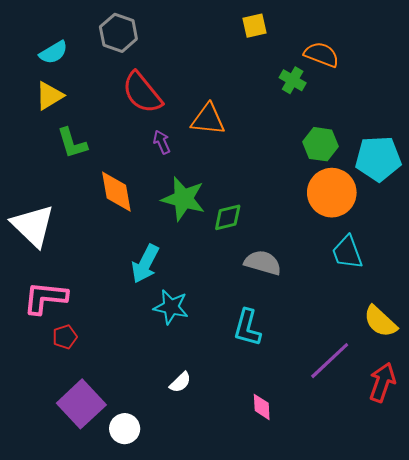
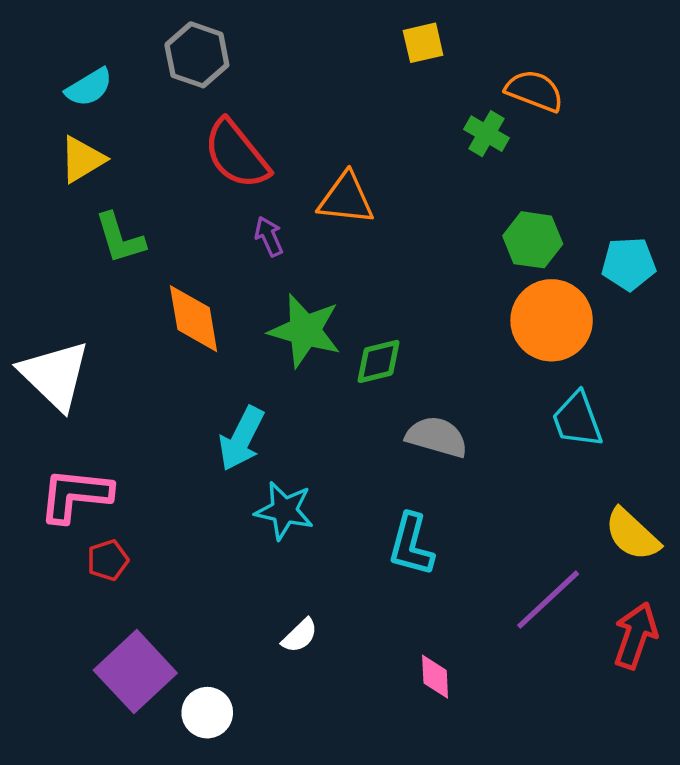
cyan pentagon: (378, 159) -> (629, 264), size x0.7

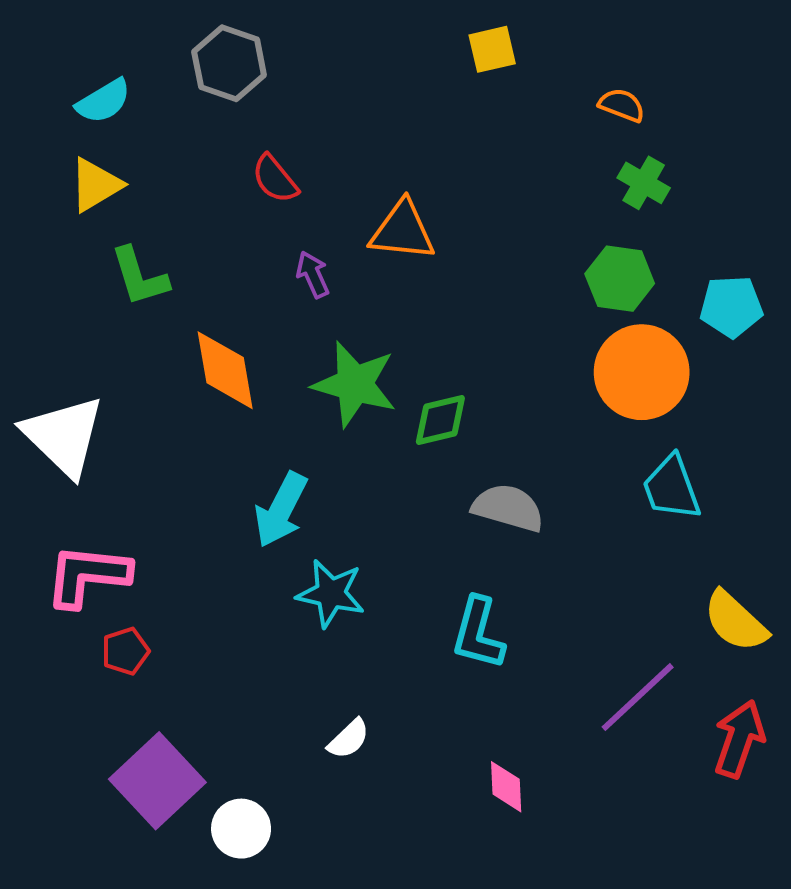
orange semicircle: (534, 91) -> (622, 105), size x0.7
green cross: (486, 134) -> (644, 183), moved
red semicircle: (236, 154) -> (275, 179), size x0.6

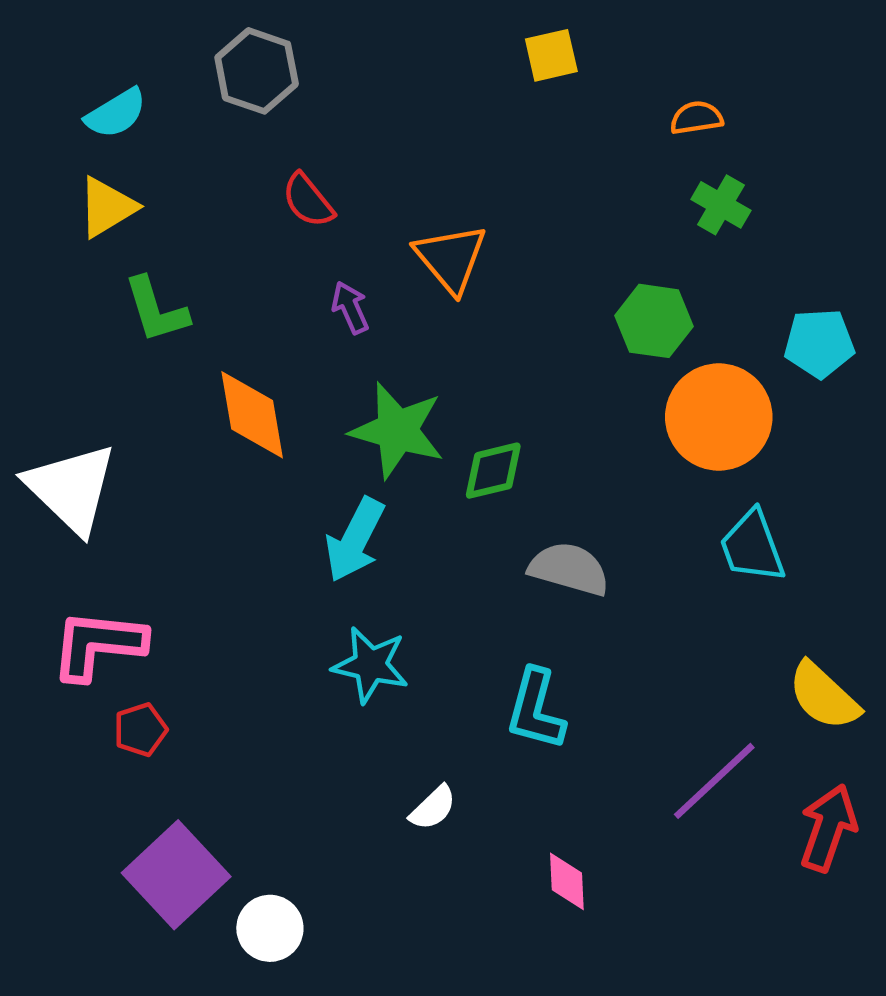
orange semicircle: (622, 105) -> (696, 118), turned -30
orange triangle: (402, 231) -> (451, 258), turned 44
green hexagon: (620, 279) -> (654, 321), moved
cyan arrow: (281, 510) -> (355, 540), moved
white semicircle: (349, 739) -> (433, 808), moved

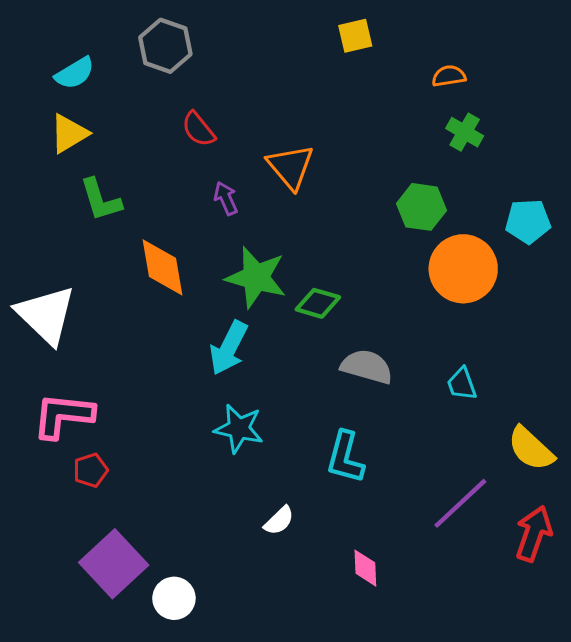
green diamond: (493, 471) -> (318, 303), turned 30
cyan trapezoid: (752, 546) -> (462, 384), moved, size x0.7

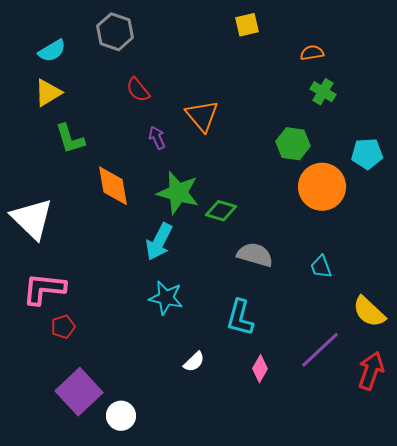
pink diamond: (365, 568) -> (260, 369), moved, turned 32

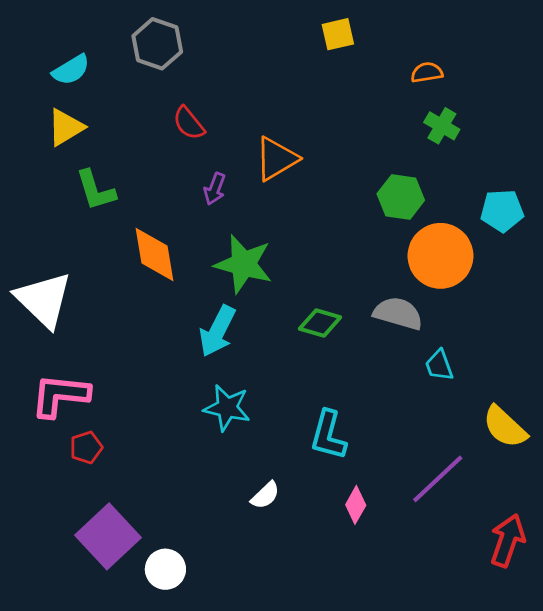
orange triangle: (202, 116) -> (276, 159), turned 39
purple arrow: (157, 138) -> (215, 189), turned -135
green diamond: (221, 211) -> (320, 323), moved
gray semicircle: (255, 255) -> (398, 313), moved
red arrow: (371, 371) -> (508, 540), moved

